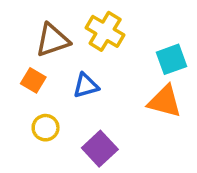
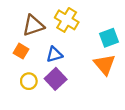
orange triangle: (165, 101) -> (105, 64), turned 35
purple square: (100, 149) -> (56, 79), moved

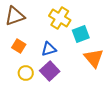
brown triangle: (33, 25) -> (15, 16), moved
cyan square: (109, 38) -> (81, 34), moved

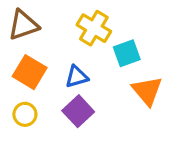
orange square: (19, 46) -> (30, 72), size x1.5
yellow circle: (26, 73) -> (25, 114), moved

